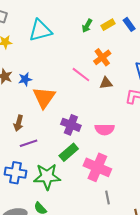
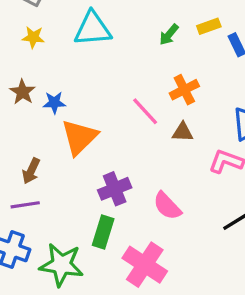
yellow rectangle: (108, 25) -> (209, 26), moved
purple cross: (71, 125) -> (115, 189), turned 36
pink semicircle: (105, 129) -> (167, 206), turned 36
purple line: (29, 143) -> (25, 205), moved
green rectangle: (69, 152) -> (103, 232), turned -42

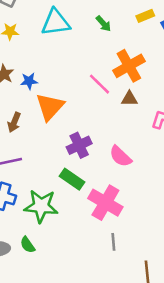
green arrow: (169, 35) -> (104, 24), moved, turned -78
orange cross: (184, 90) -> (129, 66), size x1.4
brown arrow: (31, 171) -> (14, 122), moved
green rectangle: (103, 232) -> (72, 179), turned -70

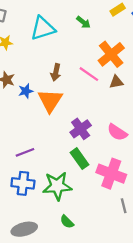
blue star: (29, 81) -> (26, 91), moved
brown arrow: (14, 122) -> (56, 72), moved
green rectangle: (72, 179) -> (79, 159), turned 30
green semicircle: (28, 245) -> (67, 222), moved

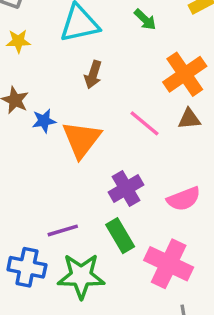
brown arrow: (56, 72) -> (93, 75), moved
pink line: (89, 74) -> (144, 123), moved
pink semicircle: (117, 132) -> (184, 199), turned -60
purple line: (25, 152) -> (63, 230), moved

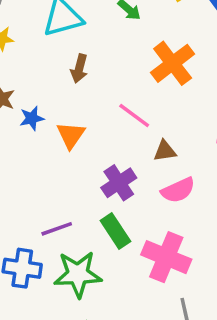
brown triangle: (189, 119) -> (165, 151), moved
orange triangle: (81, 139) -> (71, 135), size x0.7

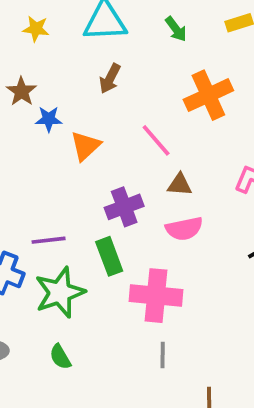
pink cross: (166, 257) -> (156, 296), turned -30
green star: (78, 274) -> (60, 292), turned -30

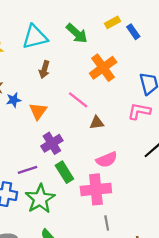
green arrow: (176, 29) -> (77, 33), size x1.5
purple cross: (124, 207) -> (52, 143), moved
pink semicircle: (184, 229) -> (107, 160), moved

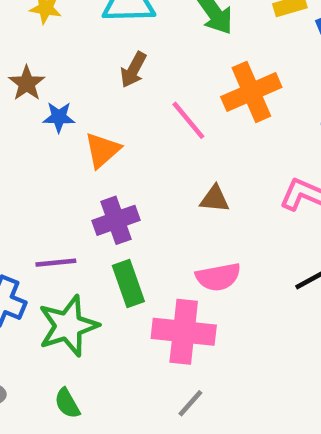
pink line: (78, 100) -> (188, 120), moved
gray line: (107, 223) -> (190, 403), turned 40

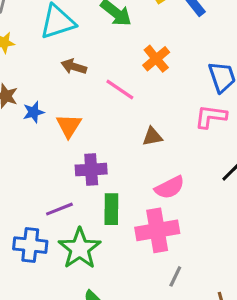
brown arrow: (133, 70) -> (74, 67), turned 95
orange cross: (251, 92) -> (156, 59), size x0.7
purple cross: (116, 220) -> (91, 170), turned 32
green rectangle: (128, 284) -> (111, 209), turned 36

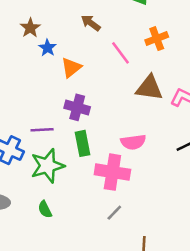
blue star: (34, 112) -> (47, 48), turned 30
brown triangle: (152, 137) -> (149, 88), moved, size x1.6
green rectangle: (111, 209) -> (82, 143), turned -30

